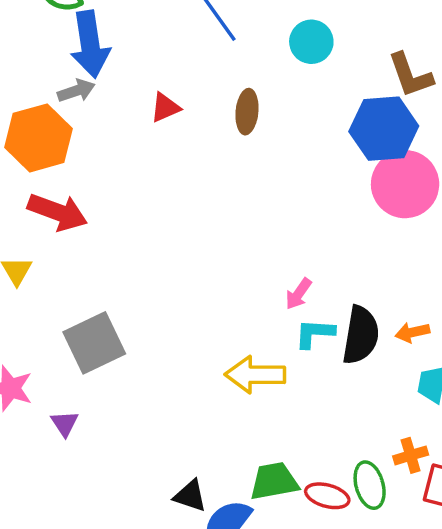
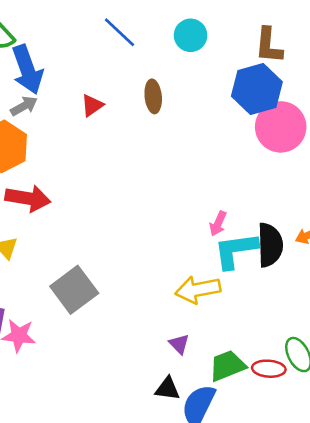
brown L-shape: (410, 75) -> (269, 45), turned 36
cyan L-shape: (315, 333) -> (236, 250), size x1.5
purple triangle: (65, 423) -> (179, 344), moved

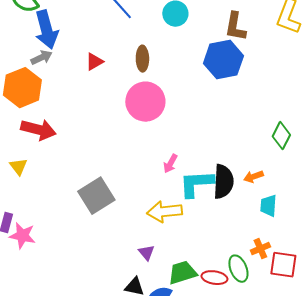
pink circle: (281, 127) -> (145, 102), moved
pink arrow: (218, 224) -> (170, 164), moved
gray square: (74, 290) -> (96, 196), moved

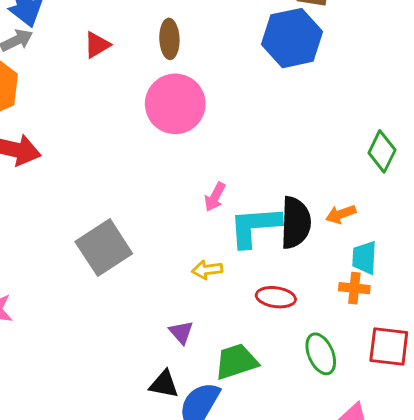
yellow arrow: (164, 212) -> (207, 270), size x0.6
orange cross: (260, 249) -> (354, 288), moved, turned 30
red ellipse: (214, 278) -> (276, 297), moved

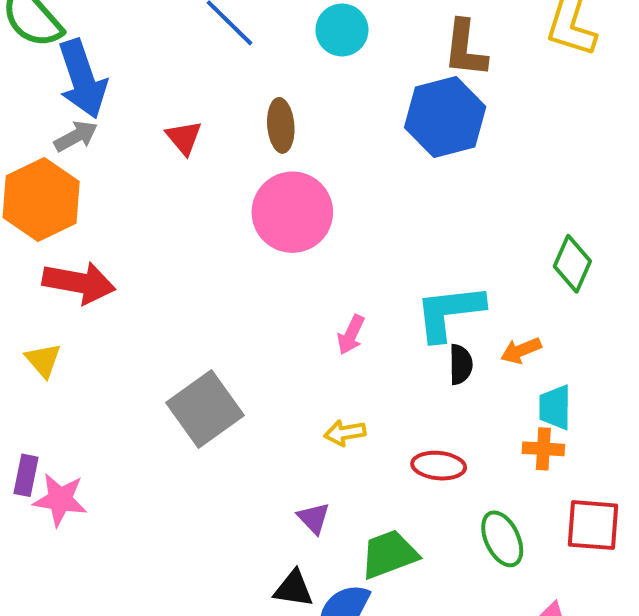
red triangle: (97, 45) -> (184, 138), turned -36
black semicircle: (296, 223) -> (461, 364), size x0.6
cyan L-shape: (255, 226) -> (449, 312), moved

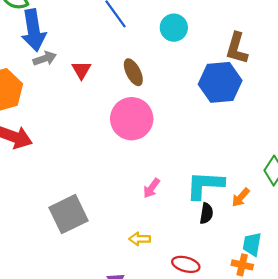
brown ellipse: (281, 125) -> (133, 72), turned -32
gray arrow: (76, 136) -> (45, 59), moved
orange arrow: (521, 350) -> (241, 197), moved, turned -36

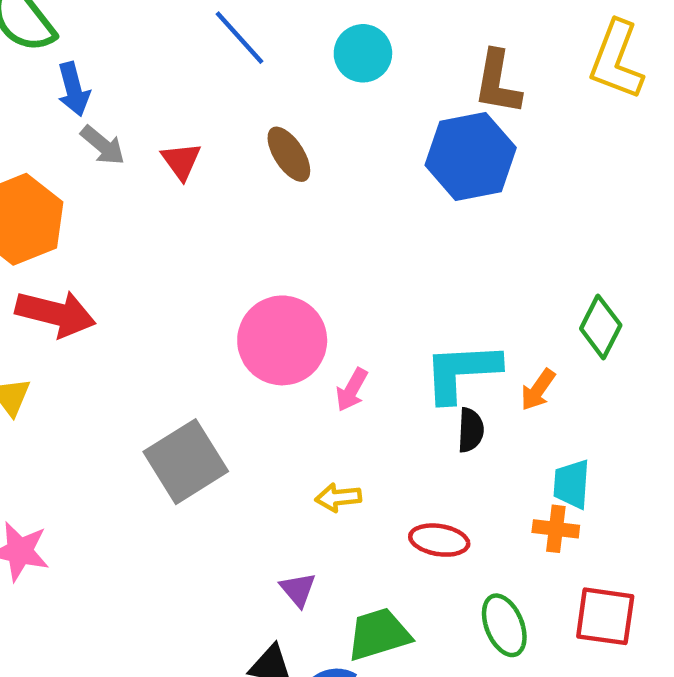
blue arrow: (34, 30) -> (74, 89), size x0.6
gray arrow: (45, 59) -> (103, 145), turned 65
pink circle: (132, 119) -> (282, 340), moved

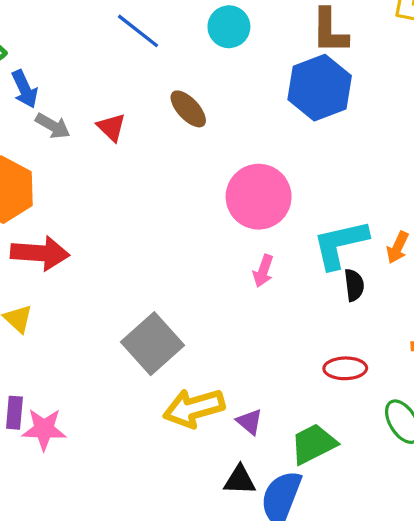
pink circle: (282, 340) -> (259, 197), moved
yellow arrow: (338, 497) -> (194, 408), moved, size x1.8

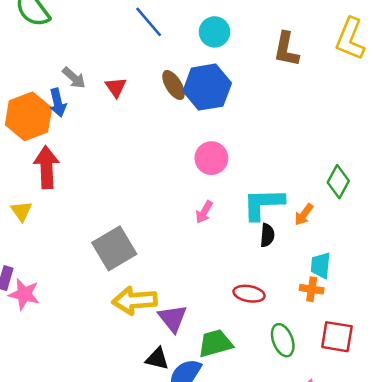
blue hexagon: (320, 88) -> (207, 87), moved
blue arrow: (25, 89) -> (58, 103), moved
pink circle: (259, 197) -> (211, 158), size x0.7
red arrow: (40, 253) -> (46, 167), turned -108
purple triangle: (249, 422) -> (173, 318), size x1.5

